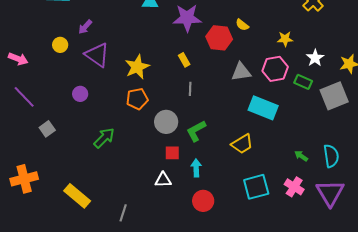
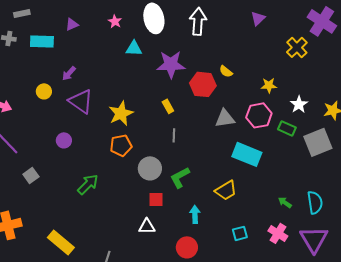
cyan arrow: (196, 168) -> (195, 214), moved
cyan square: (256, 187) -> (240, 233), size x0.6

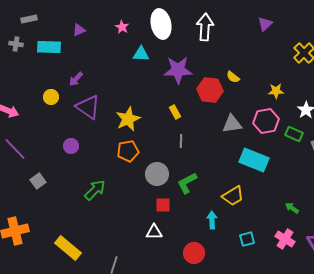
cyan arrow: (195, 214) -> (212, 220), moved

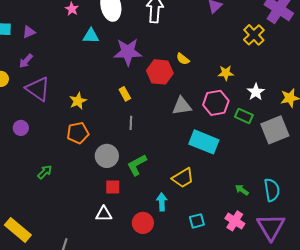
purple triangle: (79, 30) -> (29, 32), moved
yellow star: (128, 119) -> (78, 101), size x0.7
green arrow: (95, 190) -> (45, 172), size x0.7
red circle: (194, 253) -> (143, 223), moved

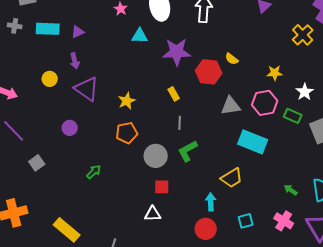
purple arrow: (26, 61) -> (75, 61), turned -56
green L-shape: (137, 165) -> (188, 151), moved
red circle: (143, 223) -> (206, 229), moved

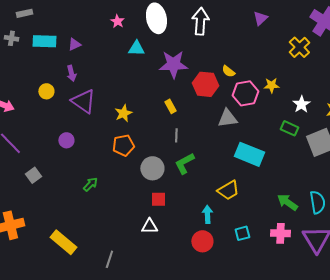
pink hexagon: (265, 103) -> (245, 93), moved
green arrow: (291, 190) -> (287, 202), size x1.5
pink cross: (284, 221) -> (280, 233), turned -30

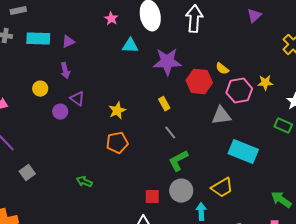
purple triangle: (83, 101) -> (77, 99), size x0.6
gray line: (176, 135) -> (170, 133), turned -40
purple circle: (66, 140) -> (60, 112), moved
gray circle: (152, 168) -> (181, 191), moved
green arrow: (90, 184) -> (84, 182), turned -112

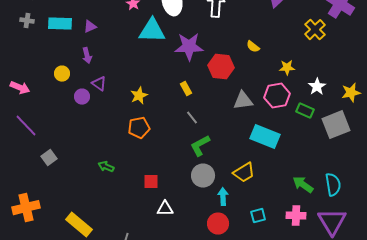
cyan triangle: (130, 46) -> (152, 31), size x1.6
yellow semicircle: (222, 69) -> (253, 47), moved
pink hexagon: (239, 91) -> (277, 96), moved
red square: (152, 197) -> (151, 182), moved

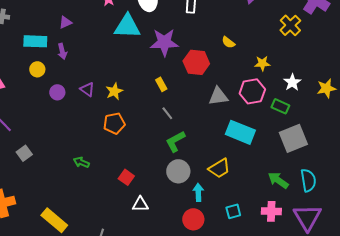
cyan rectangle: (60, 24) -> (35, 41), moved
purple triangle: (99, 84) -> (87, 89), moved
gray square: (336, 125) -> (293, 138), moved
red square: (151, 182) -> (126, 177), turned 35

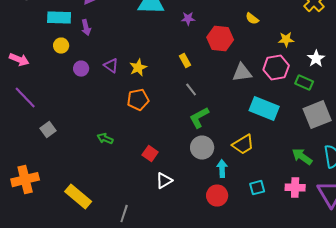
purple star: (164, 42) -> (188, 19), size x0.5
white triangle: (140, 204) -> (164, 181), turned -30

